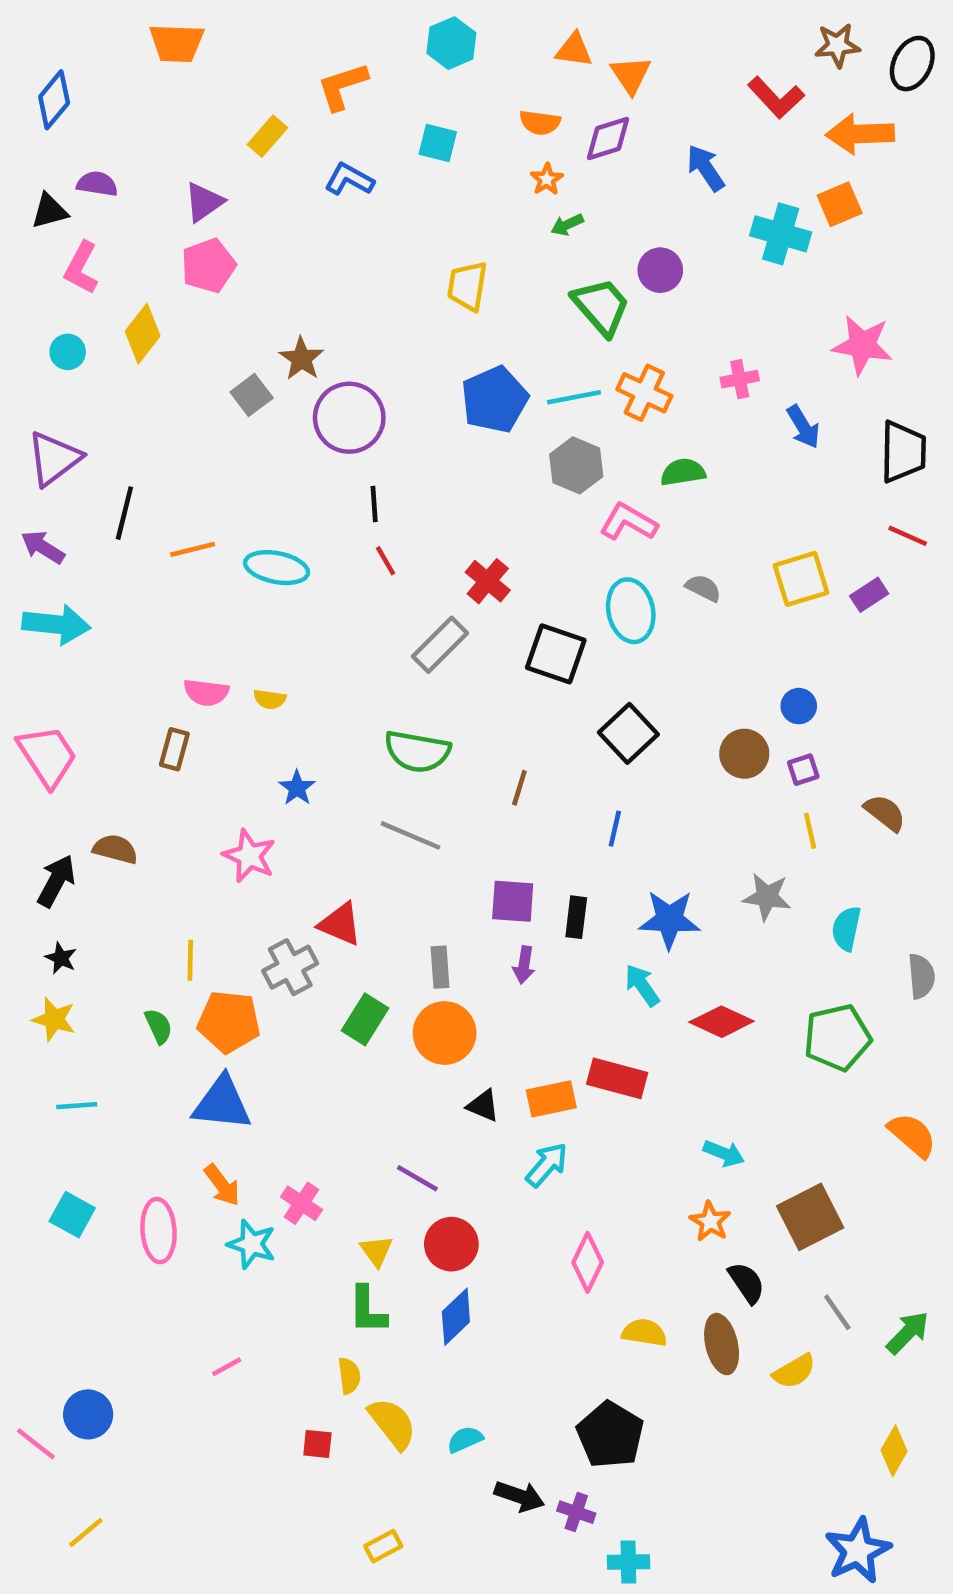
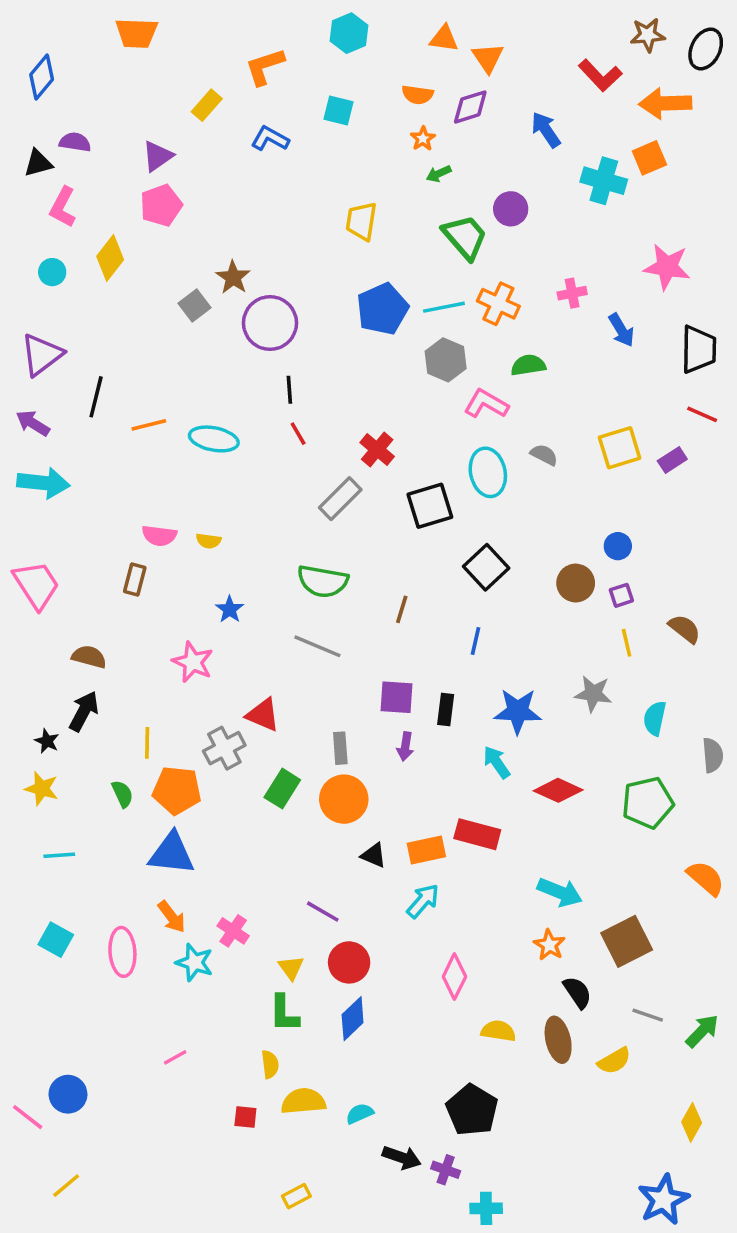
black square: (556, 654) -> (430, 506), turned -36
black arrow: (56, 881) -> (84, 711), moved
cyan arrow: (724, 1153) -> (560, 892), size x1.4
gray line: (837, 1312) -> (648, 1015), turned -36
yellow semicircle: (392, 1423) -> (303, 1101), turned -57

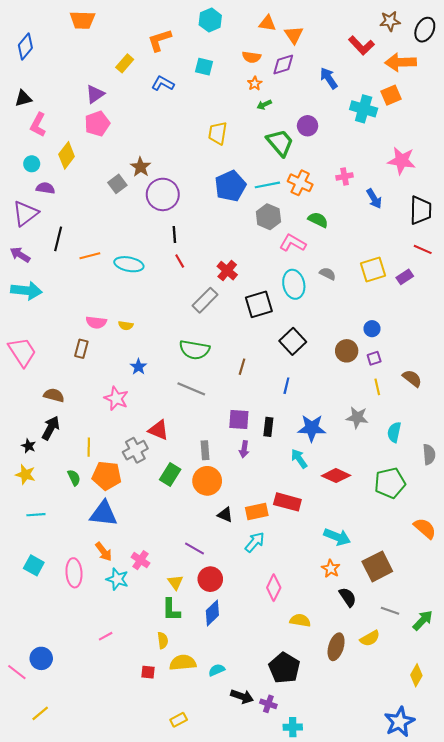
purple semicircle: (75, 142) -> (45, 188), moved
green semicircle: (528, 365) -> (318, 220), turned 36
brown ellipse: (558, 1040) -> (336, 647), moved, turned 30

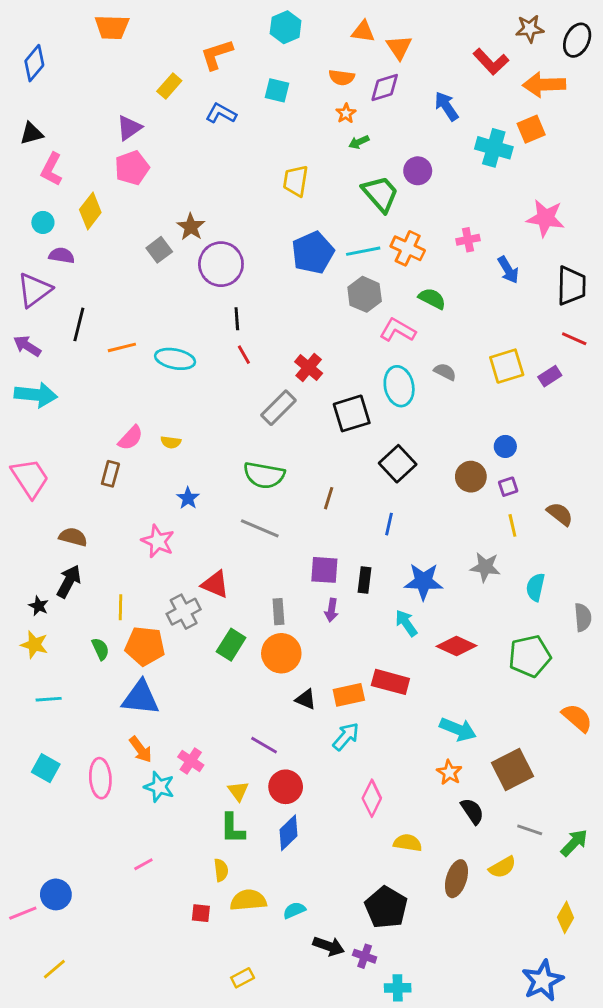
pink semicircle: (96, 322) -> (131, 438), turned -54
pink line: (17, 672) -> (23, 913), turned -60

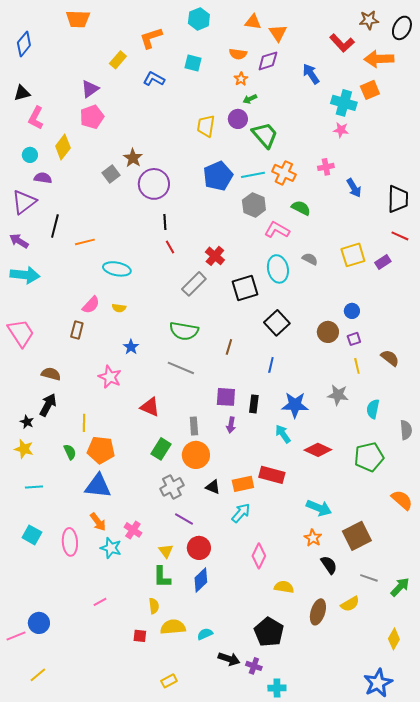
purple circle: (418, 171) -> (238, 119), moved
pink star: (546, 218) -> (341, 130), moved, size x0.6
cyan ellipse: (175, 359) -> (117, 269), moved
gray cross: (184, 612) -> (172, 487), moved

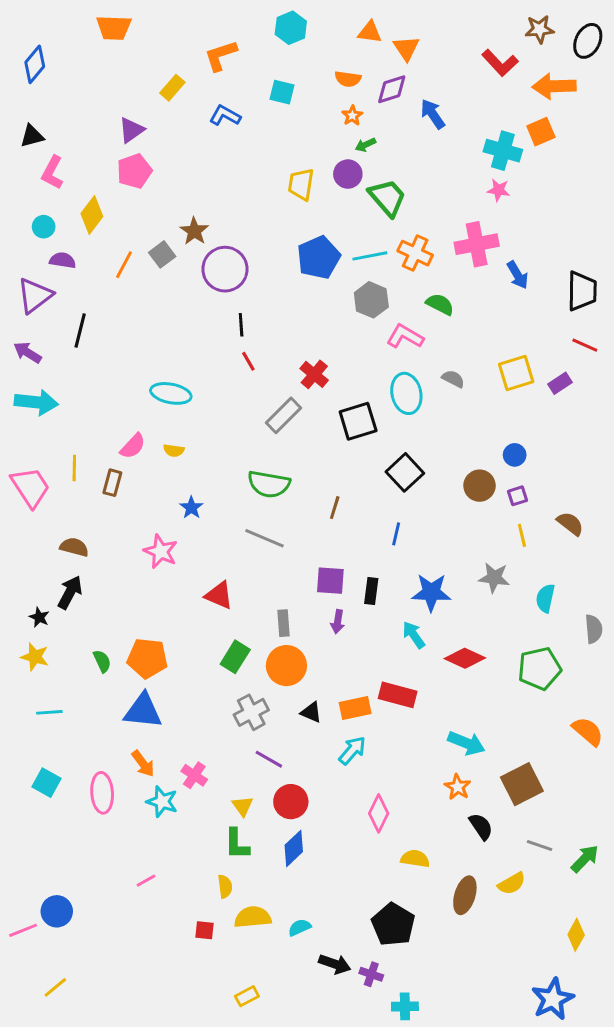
blue arrow: (311, 74) -> (433, 114), moved
pink cross: (326, 167) -> (477, 244), size x1.8
orange line: (85, 242) -> (124, 265), moved, turned -48
yellow line: (84, 423) -> (74, 468), moved

